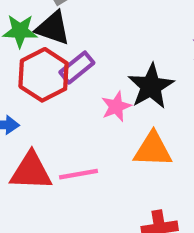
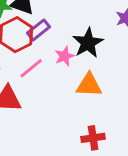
pink line: (79, 174) -> (31, 68), moved, turned -30

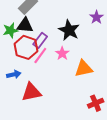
black star: (88, 43) -> (69, 30), moved
pink line: (31, 68) -> (40, 56), moved

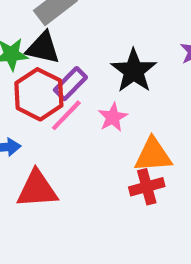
red cross: (96, 103) -> (147, 187), moved

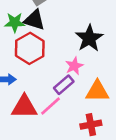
purple rectangle: (70, 84) -> (64, 85), moved
pink line: (66, 115) -> (50, 106), moved
red cross: (147, 187) -> (91, 125), moved

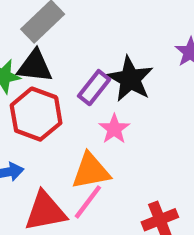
purple rectangle: (64, 85) -> (94, 88), moved
orange triangle: (97, 91) -> (91, 171), moved

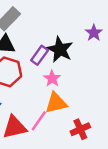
orange triangle: (91, 171) -> (56, 103), moved

